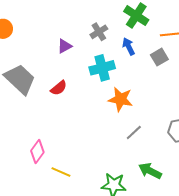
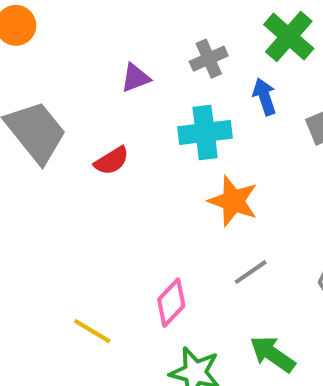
pink diamond: (37, 152) -> (171, 303), moved

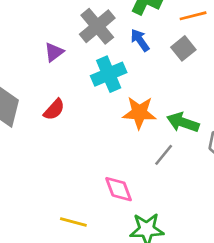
gray cross: (209, 59) -> (97, 26), size x1.5
pink diamond: (171, 303) -> (119, 189), turned -48
green arrow: (272, 354) -> (183, 122), moved

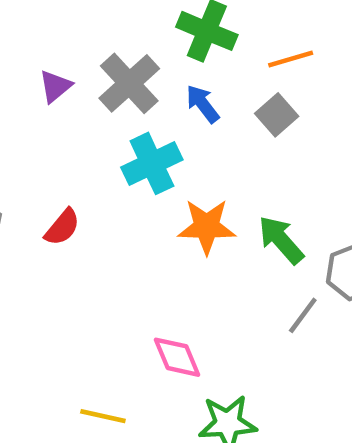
purple triangle: (54, 52) -> (55, 86), moved
green arrow: (183, 122) -> (281, 240), turned 32
gray line: (164, 155) -> (303, 315), moved

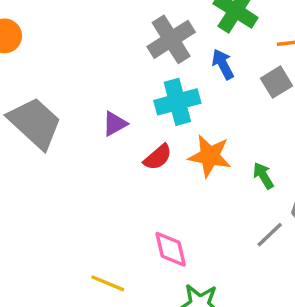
purple triangle: (55, 86) -> (115, 124), moved
red semicircle: (62, 227) -> (158, 157), moved
green arrow: (281, 240) -> (263, 176), size x0.7

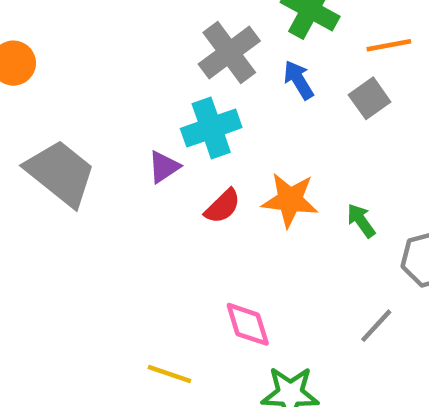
cyan cross: (177, 102) -> (211, 128), moved
gray line: (270, 235) -> (376, 326), moved

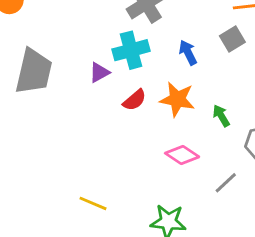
blue arrow: (299, 80) -> (188, 52), moved
gray trapezoid: (61, 173) -> (34, 71), turned 60
pink diamond: (248, 324) -> (182, 155), moved, turned -44

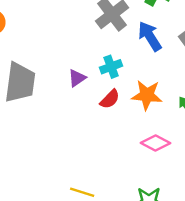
cyan cross: (131, 50) -> (111, 67), moved, size x0.7
blue arrow: (188, 52) -> (150, 36), moved, size x1.4

